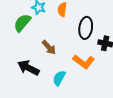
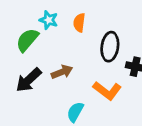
brown arrow: (49, 47) -> (62, 72), turned -70
black arrow: (28, 68) -> (29, 80), moved, turned -70

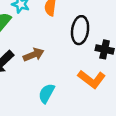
orange L-shape: (107, 91) -> (92, 79), moved

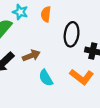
cyan semicircle: (47, 93) -> (46, 78), moved, turned -60

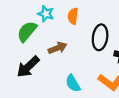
brown arrow: (31, 56) -> (58, 48), moved

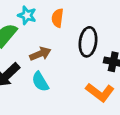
cyan semicircle: (73, 83) -> (40, 82), moved

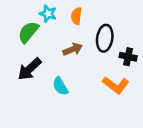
brown arrow: (40, 54) -> (73, 49), moved
cyan semicircle: (40, 82) -> (60, 86), moved

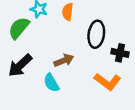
brown arrow: (73, 49) -> (64, 60), moved

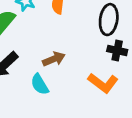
black ellipse: (96, 34) -> (109, 20), moved

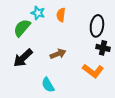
cyan semicircle: (40, 84) -> (48, 85), moved

